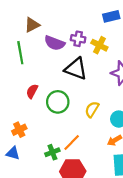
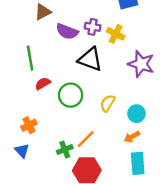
green line: (20, 53) -> (30, 58), moved
red semicircle: (32, 91) -> (43, 84), turned 32
blue triangle: (13, 153) -> (22, 151), turned 32

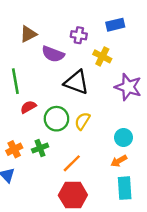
purple cross: (93, 27) -> (79, 35), moved
yellow semicircle: (108, 103) -> (82, 121), moved
green cross: (65, 149) -> (40, 148), moved

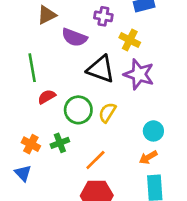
purple star: (128, 87) -> (139, 74), moved
orange cross: (14, 149) -> (31, 144), turned -35

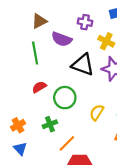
green line: (32, 68) -> (35, 53), moved
yellow semicircle: (107, 113) -> (97, 112), moved
orange cross: (31, 144) -> (18, 125), moved, turned 32
orange line: (95, 160) -> (67, 143), moved

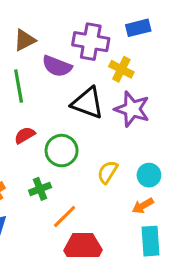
purple cross: (85, 22) -> (91, 42), size x1.6

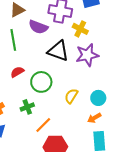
purple star: (132, 109) -> (87, 55), turned -30

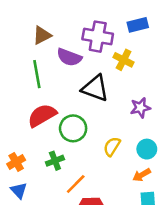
purple star: (87, 55) -> (140, 108), moved, size x0.7
red semicircle: (17, 72) -> (42, 115), size x1.6

